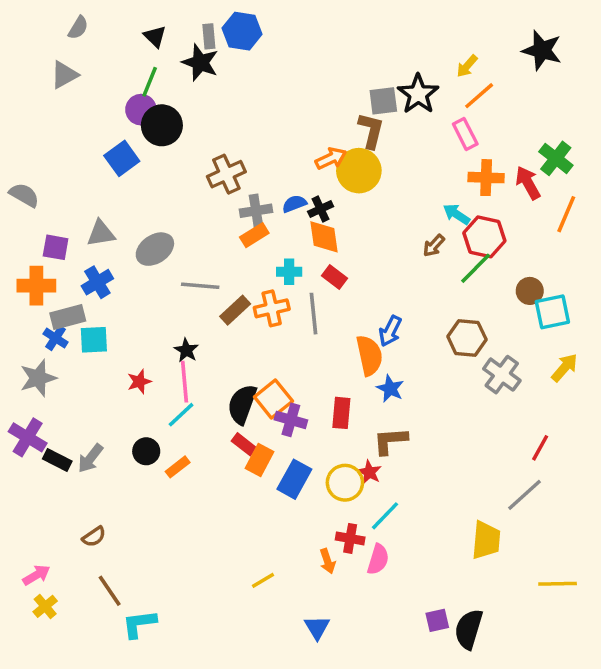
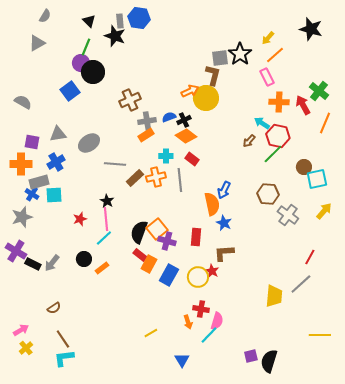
gray semicircle: (24, 195) -> (23, 102), moved
orange diamond: (324, 237) -> (186, 136), turned -45
cyan line: (385, 516) -> (209, 335), moved
yellow trapezoid: (486, 540) -> (274, 296), moved
cyan L-shape: (139, 624) -> (64, 358), moved

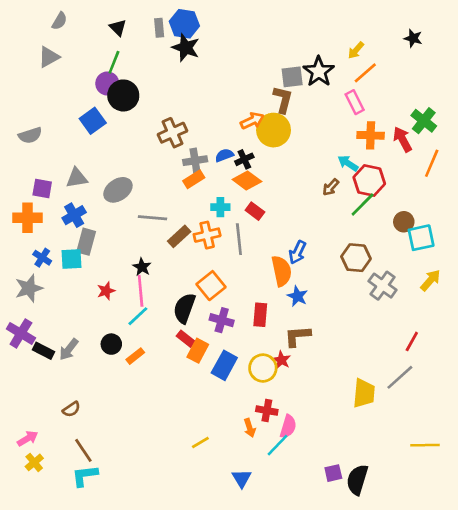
black star: (311, 29) -> (413, 38), size x0.6
black star: (115, 36) -> (186, 48), moved
gray semicircle: (23, 102) -> (30, 135), turned 132
gray rectangle: (39, 182) -> (86, 242), moved, turned -60
orange square: (157, 229) -> (211, 286), moved

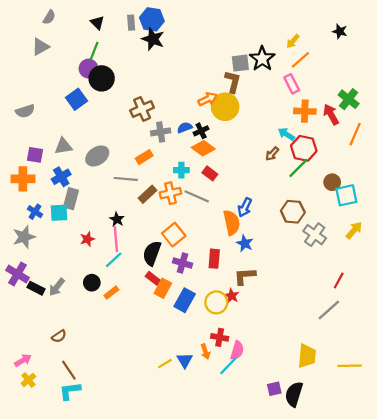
orange rectangle: (194, 179) -> (144, 157), moved
gray line: (239, 239) -> (197, 196), turned -60
yellow trapezoid: (364, 393) -> (307, 356), moved
blue triangle: (242, 478) -> (185, 360), moved

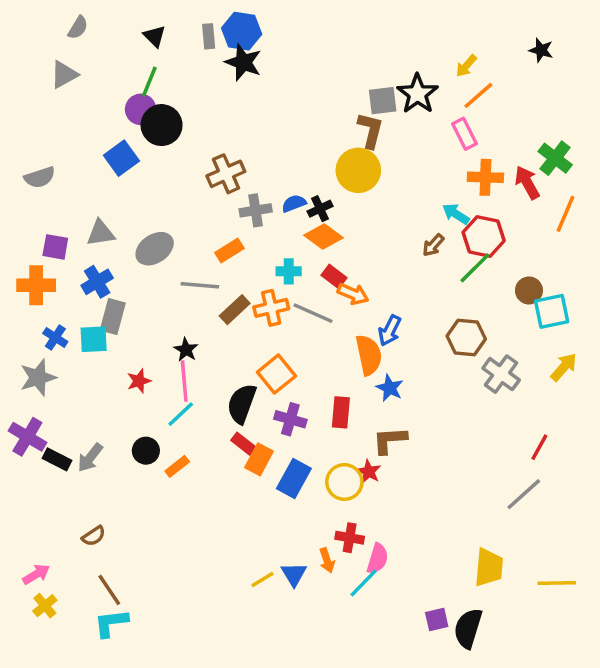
orange arrow: (208, 99) -> (353, 294), moved, turned 48

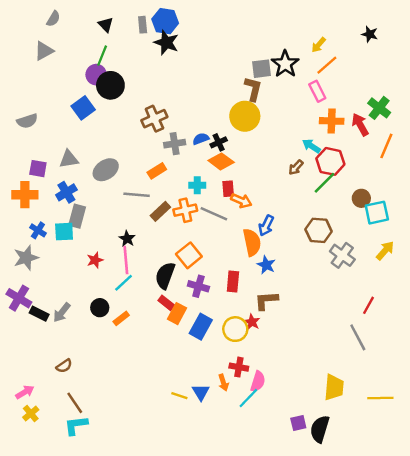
red rectangle: (334, 277) -> (228, 189), turned 49
gray line: (524, 494) -> (358, 337), turned -76
yellow line: (263, 580) -> (179, 396), turned 49

